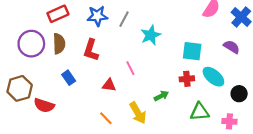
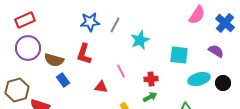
red rectangle: (58, 14) -> (25, 20), moved
brown semicircle: (59, 44) -> (54, 60), moved, turned 108
cyan ellipse: (213, 77) -> (199, 79), turned -55
red cross: (187, 79) -> (151, 79), moved
black circle: (239, 94) -> (223, 83), moved

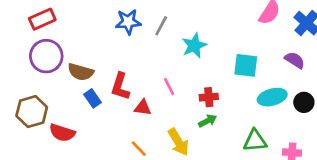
red L-shape: (84, 54) -> (120, 87), moved

